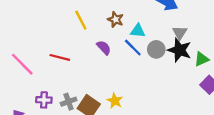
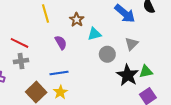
cyan triangle: (138, 31) -> (94, 34), turned -32
blue line: (133, 48) -> (59, 73), moved, turned -66
black star: (180, 50) -> (128, 75), moved
gray cross: (69, 102) -> (21, 61), moved

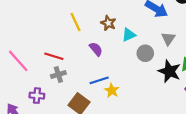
yellow star: (60, 92) -> (112, 90), moved

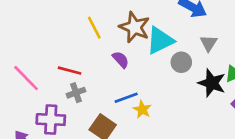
brown star: (108, 23) -> (135, 27), size x1.6
cyan triangle: (129, 35) -> (160, 40), size x1.6
purple cross: (37, 96) -> (51, 120), size x1.5

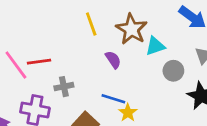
cyan triangle: (160, 40) -> (155, 46), size x0.7
red line: (70, 71) -> (39, 62), moved, turned -30
blue line: (126, 98) -> (113, 99), turned 30

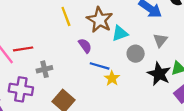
blue line: (113, 99) -> (100, 66), moved
yellow star: (128, 113) -> (112, 78), moved

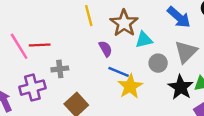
gray triangle: (160, 40) -> (186, 52), size x1.5
yellow star: (112, 78) -> (130, 86), size x1.5
purple cross: (21, 89) -> (32, 88), turned -30

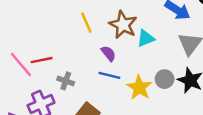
gray circle: (158, 63) -> (165, 79), moved
gray cross: (60, 69) -> (66, 81), turned 35
blue line: (119, 72) -> (109, 75), moved

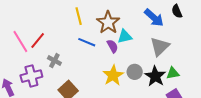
purple semicircle: (108, 53) -> (112, 46), moved
red line: (42, 60) -> (38, 40), turned -48
blue line: (109, 75) -> (87, 42), moved

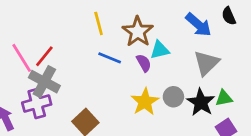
gray cross: (54, 61) -> (44, 82), moved, size x1.6

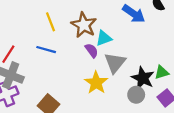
blue line: (110, 58) -> (46, 50), moved
gray triangle: (206, 63) -> (115, 63), moved
gray circle: (173, 97) -> (136, 95), moved

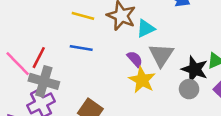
yellow line: (50, 22) -> (83, 16), turned -48
purple semicircle: (92, 51) -> (135, 59), moved

